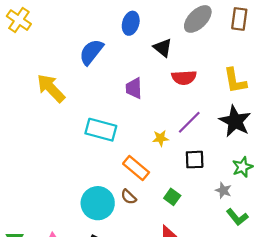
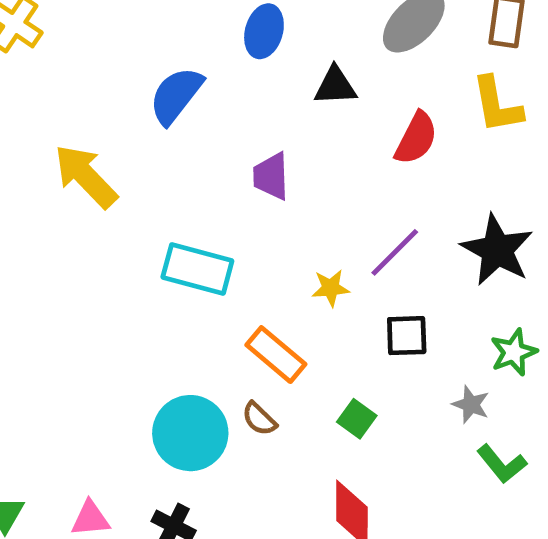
black triangle: (163, 48) -> (335, 86), turned -42
red semicircle: (184, 78) -> (416, 138), moved, turned -60
yellow L-shape: (235, 81) -> (497, 105), moved

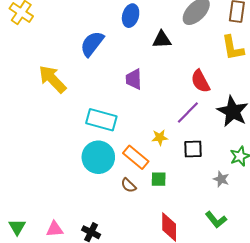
red semicircle: (416, 138) -> (200, 81), moved, turned 125
yellow star: (331, 288) -> (160, 137), moved
green square: (357, 419) -> (159, 179), moved, turned -35
cyan circle: (190, 433) -> (98, 157), moved
green L-shape: (502, 464) -> (216, 220), moved

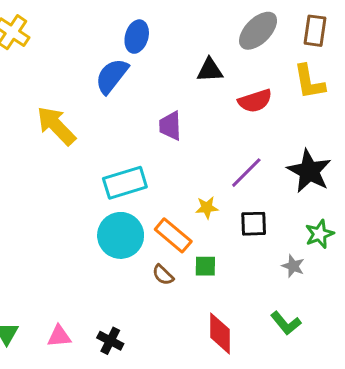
blue ellipse: (131, 16) -> (137, 37), moved
red semicircle: (200, 81) -> (255, 101), moved, turned -80
cyan rectangle: (101, 120) -> (125, 183), turned -32

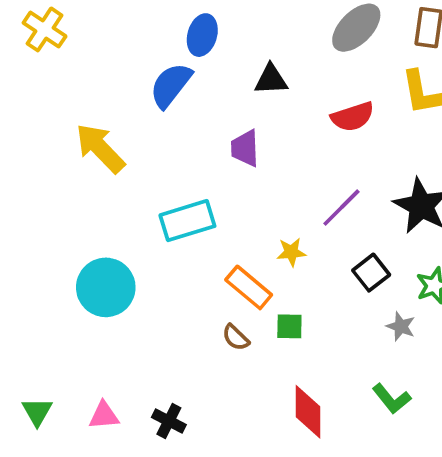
black triangle: (210, 70) -> (271, 80), moved
black square: (254, 224) -> (371, 273), moved, turned -36
cyan circle: (121, 235) -> (106, 287), moved

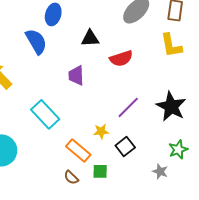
blue semicircle: (171, 85) -> (36, 41), turned 112
red semicircle: (353, 117) -> (121, 58), moved
cyan rectangle: (187, 221) -> (45, 114), turned 64
black square: (371, 273) -> (125, 146), moved

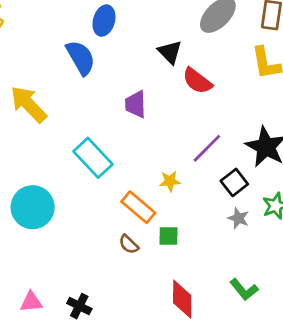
black triangle: (90, 38) -> (170, 52), moved, turned 48
red semicircle: (121, 58) -> (197, 81), turned 55
black square: (125, 146) -> (234, 182), moved
gray star: (160, 171) -> (238, 218), moved

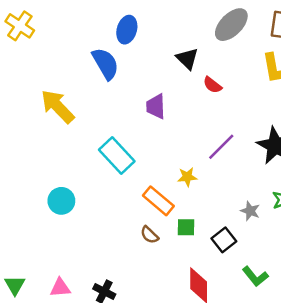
red semicircle: (197, 81) -> (212, 85), size x0.7
black square: (234, 182) -> (224, 240), moved
cyan circle: (33, 207) -> (61, 201), size x0.7

